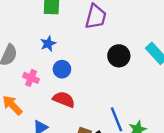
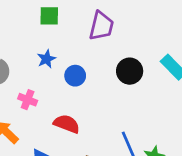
blue circle: (62, 69) -> (75, 76), moved

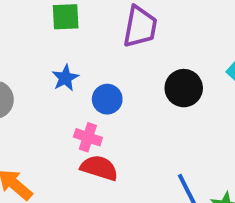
pink cross: (28, 100) -> (88, 137), moved

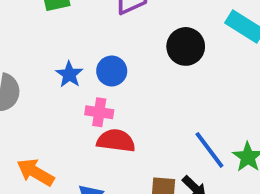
blue star: (65, 78) -> (69, 74), moved

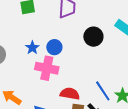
pink cross: (99, 112) -> (47, 68), size x1.6
red semicircle: (116, 141) -> (70, 94), moved

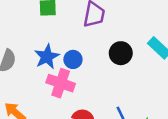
blue star: (32, 48) -> (47, 57), size x1.5

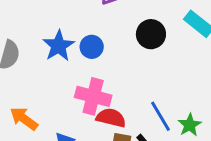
pink cross: (61, 83) -> (93, 96), moved

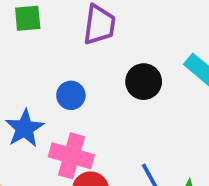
blue star: (59, 46) -> (25, 128), moved

